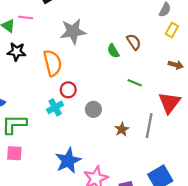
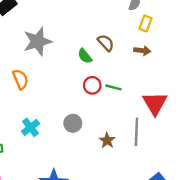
orange semicircle: (53, 63) -> (20, 79), size x0.7
brown arrow: (176, 65) -> (142, 51), moved
red circle: (68, 90) -> (92, 85), moved

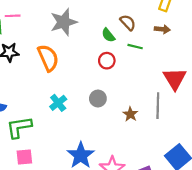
orange semicircle: (20, 79) -> (48, 58), size x1.4
red circle: (92, 85) -> (107, 61), moved
green line: (113, 87) -> (135, 47), moved

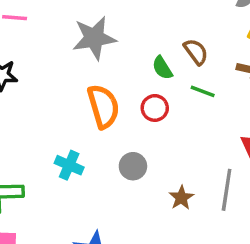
orange semicircle: (48, 58) -> (103, 106), moved
cyan cross: (58, 103) -> (69, 165), turned -35

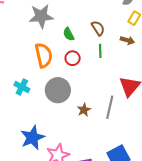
green semicircle: (162, 68) -> (69, 34), moved
green line: (203, 91) -> (100, 51), turned 64
gray circle: (133, 166) -> (58, 90), size x1.6

